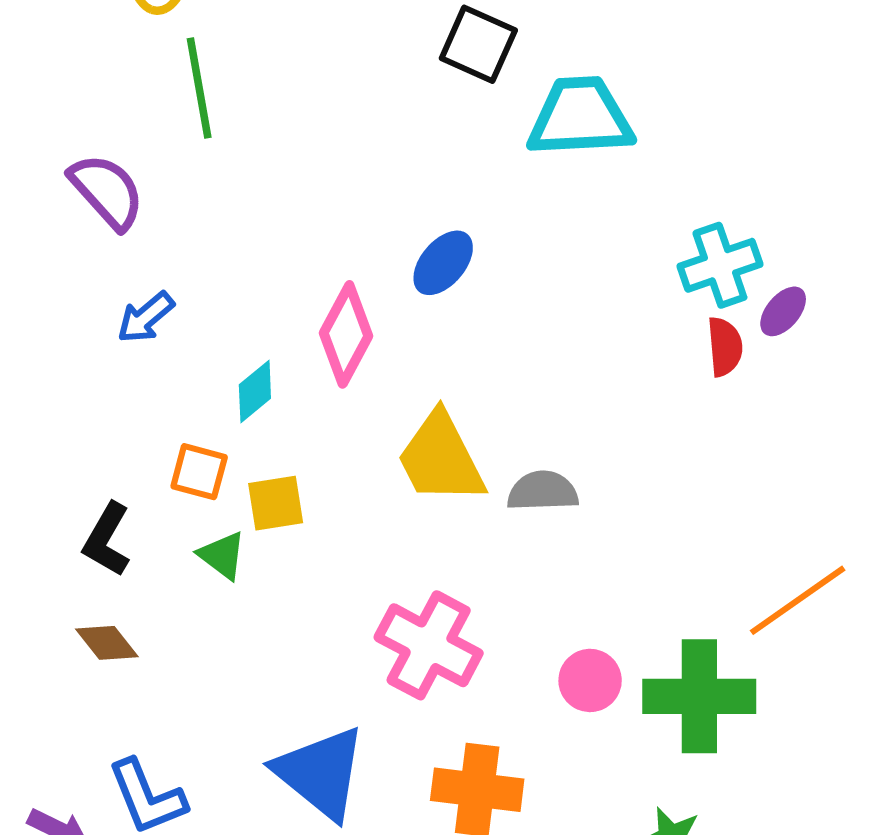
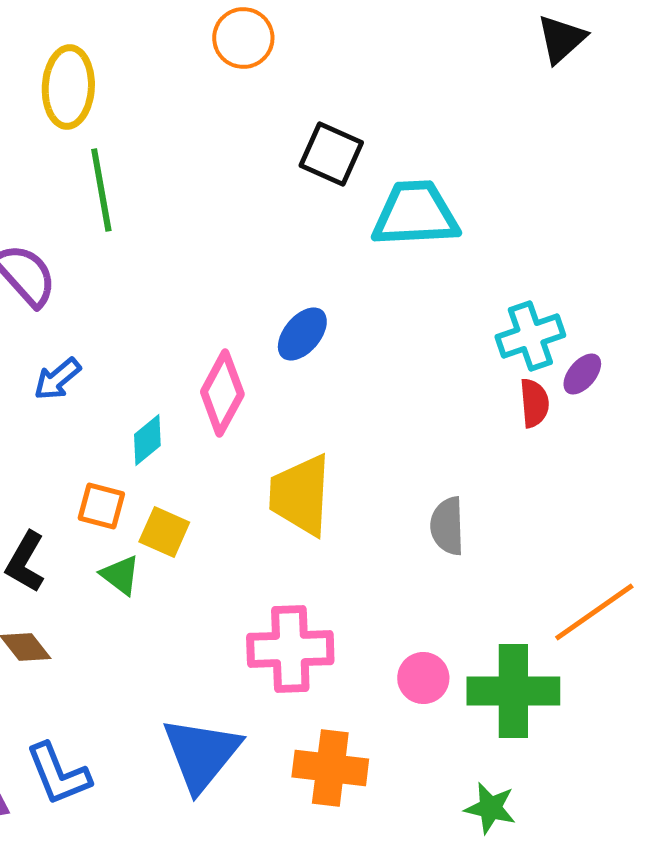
yellow trapezoid: (441, 458) -> (300, 495), turned 30
gray semicircle: (543, 491) -> (447, 526), moved, turned -90
yellow square: (276, 503) -> (164, 532), turned 33
pink cross: (429, 645) -> (290, 649), turned -30
blue triangle: (321, 773) -> (201, 754), turned 30

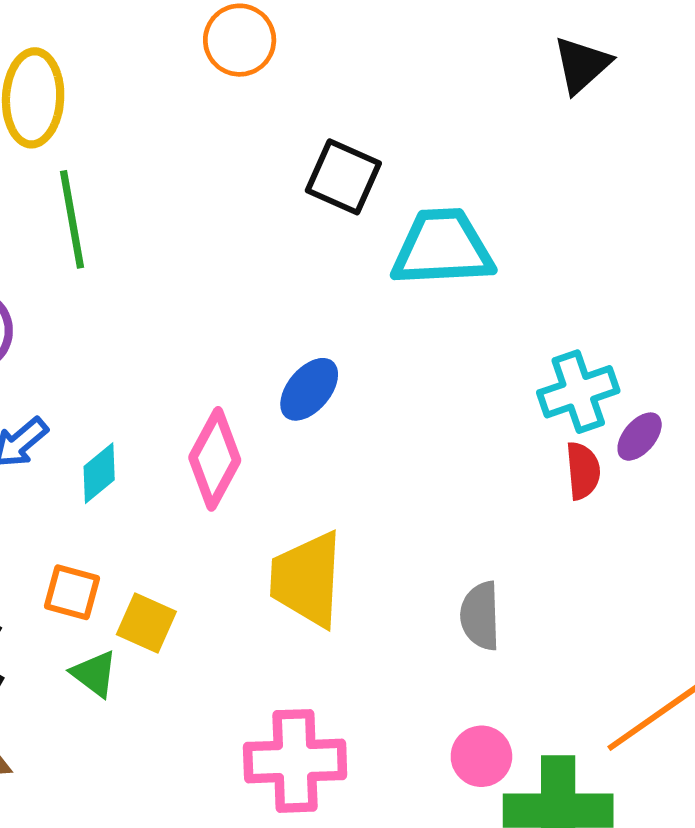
black triangle: (561, 39) -> (582, 65), moved
cyan diamond: (147, 440) -> (99, 473), moved
pink circle: (423, 678) -> (481, 756), moved

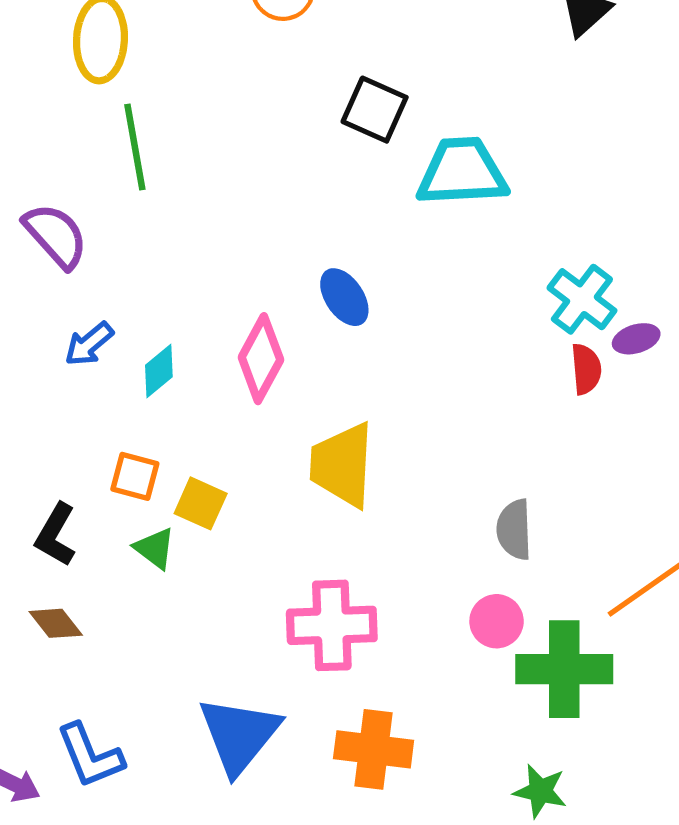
blue ellipse: (309, 389) -> (344, 297), turned -74
cyan cross: (578, 392) -> (582, 299), turned -34
purple ellipse: (640, 437) -> (636, 339), turned 33
gray semicircle: (480, 616) -> (514, 530), moved

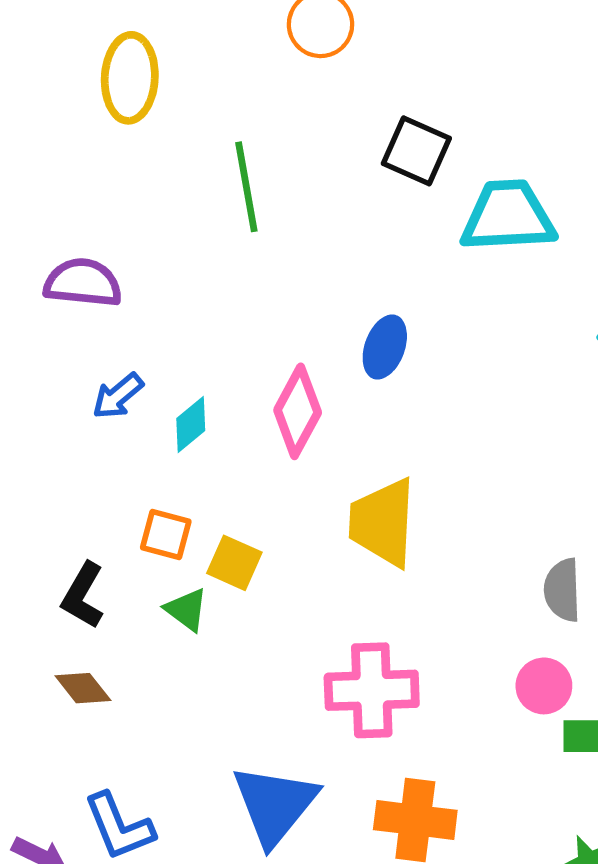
green line: (135, 147) -> (246, 187), moved
purple semicircle: (56, 236) -> (83, 283), turned -42
blue ellipse: (344, 297) -> (385, 347), turned 54

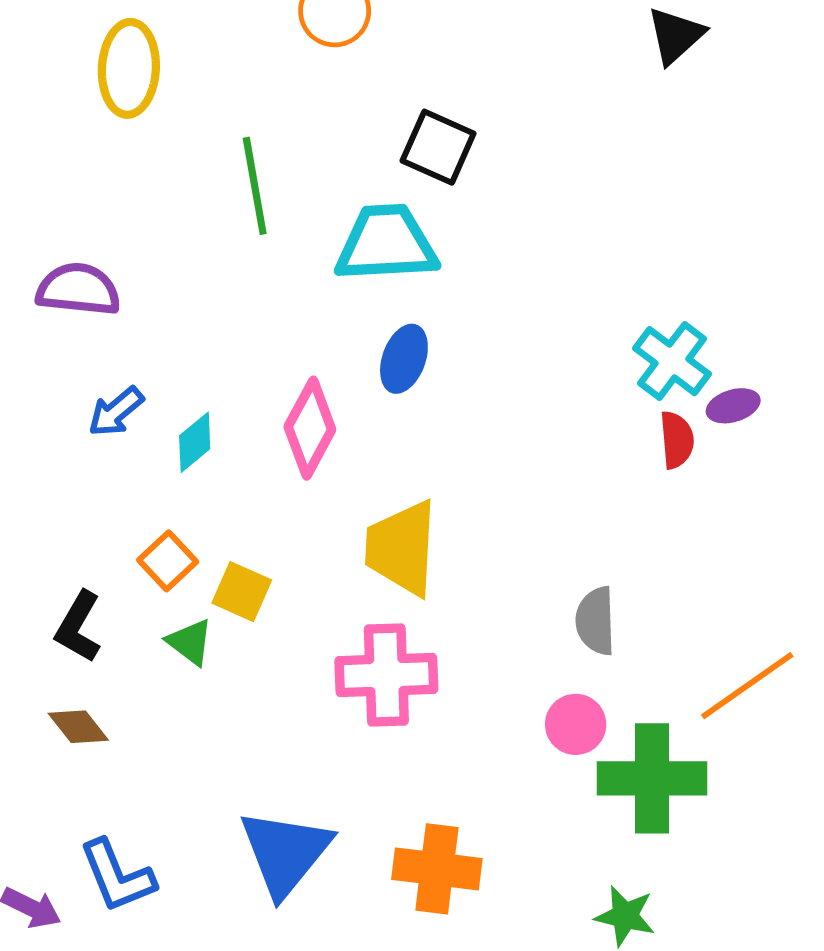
cyan trapezoid: (508, 216) -> (386, 244), moved
orange square: (166, 534) -> (168, 561), turned 32
pink cross: (372, 690) -> (386, 675), moved

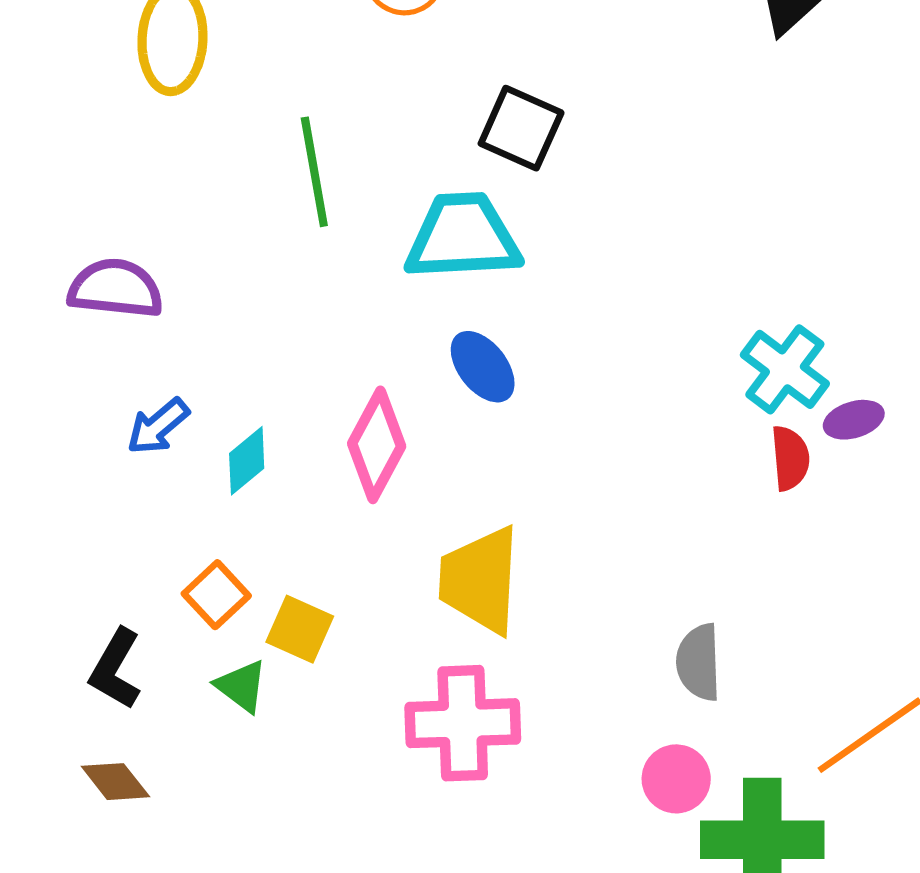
blue ellipse: (404, 359) -> (483, 367), turned -58

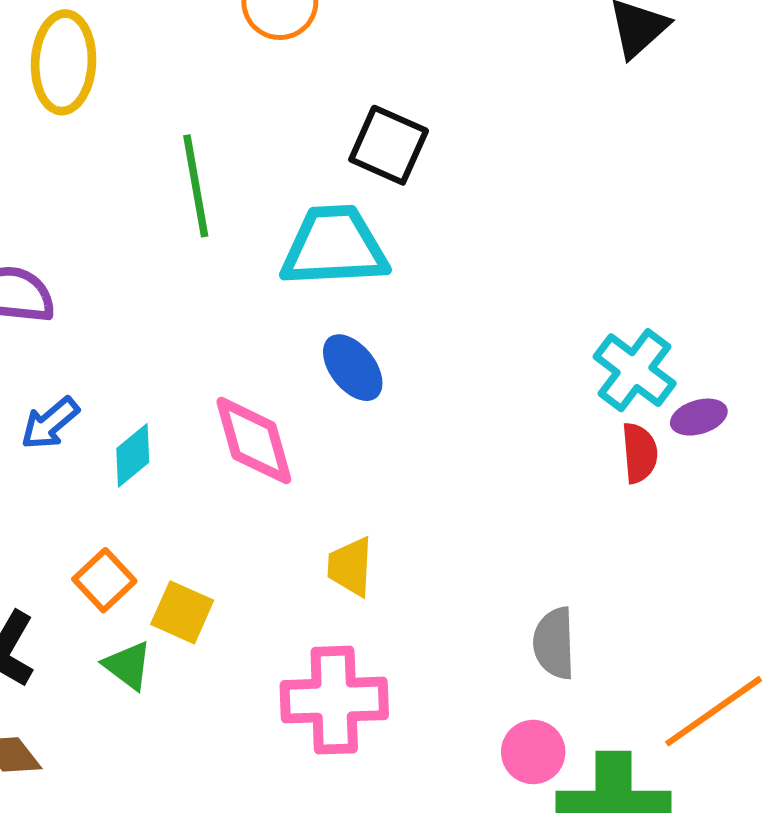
pink diamond: (377, 445) -> (254, 441), turned -44
yellow trapezoid: (480, 580) -> (350, 567), size x0.6

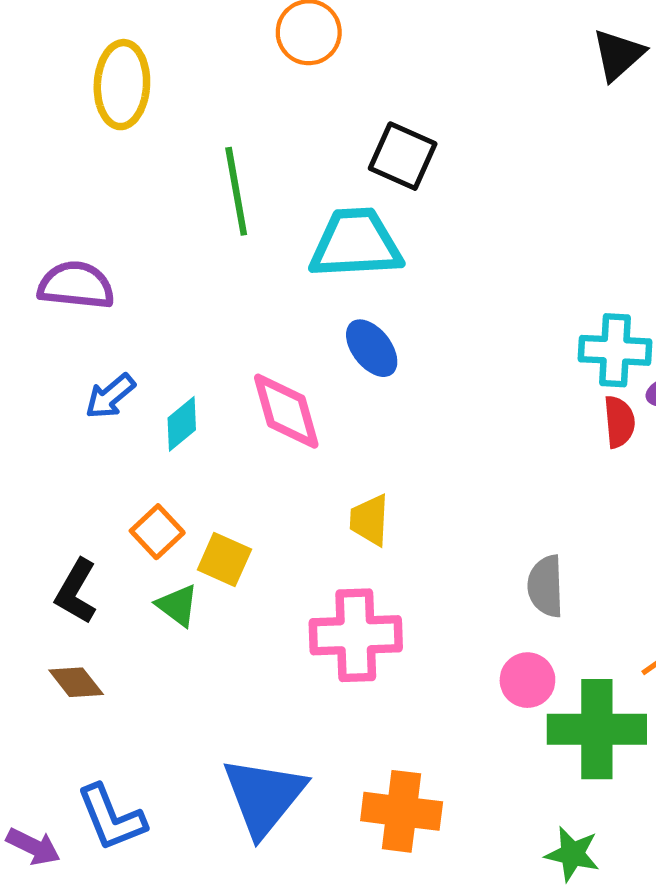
cyan cross: (635, 370) -> (615, 350), turned -34

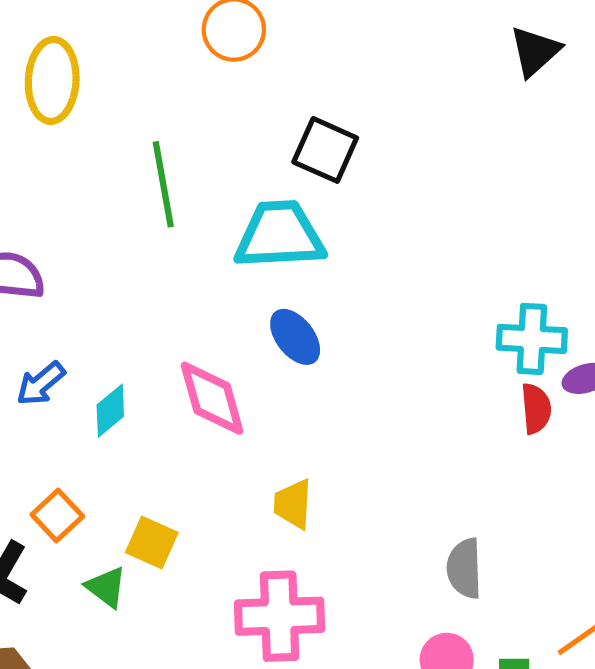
orange square: (157, 532) -> (57, 515), moved

